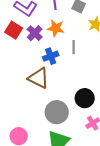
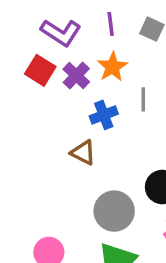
orange star: (56, 28) -> (112, 67), turned 30
brown triangle: (39, 78) -> (83, 153), size x0.7

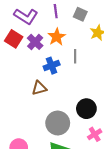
brown triangle: (83, 153) -> (39, 88), turned -42

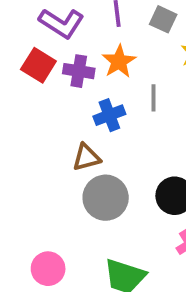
purple cross: (35, 42) -> (79, 71), turned -35
gray circle: (58, 123) -> (106, 198), moved

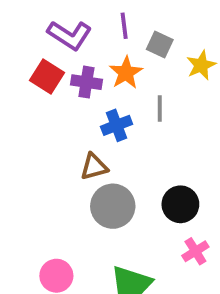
gray square: (163, 19) -> (160, 45), moved

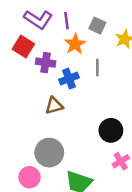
purple line: (124, 26) -> (66, 21), moved
purple cross: (86, 82) -> (46, 63), moved
gray circle: (113, 206) -> (49, 153), moved

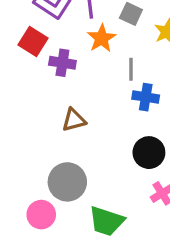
blue cross: (69, 79) -> (146, 97), moved, turned 30

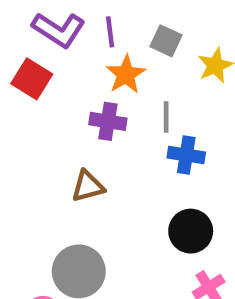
purple cross: (62, 63) -> (108, 121), moved

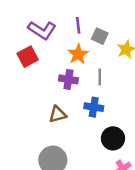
purple line: (110, 32) -> (78, 25), moved
red square: (32, 79) -> (28, 57), turned 30
blue cross: (186, 155) -> (94, 107), moved

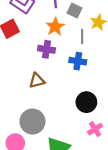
gray line: (100, 77) -> (82, 36), moved
blue cross: (94, 107) -> (78, 61), moved

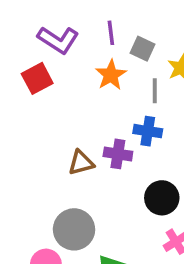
purple cross: (47, 49) -> (118, 154), moved

